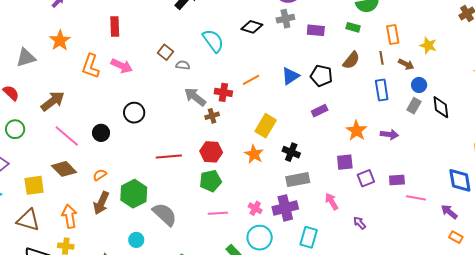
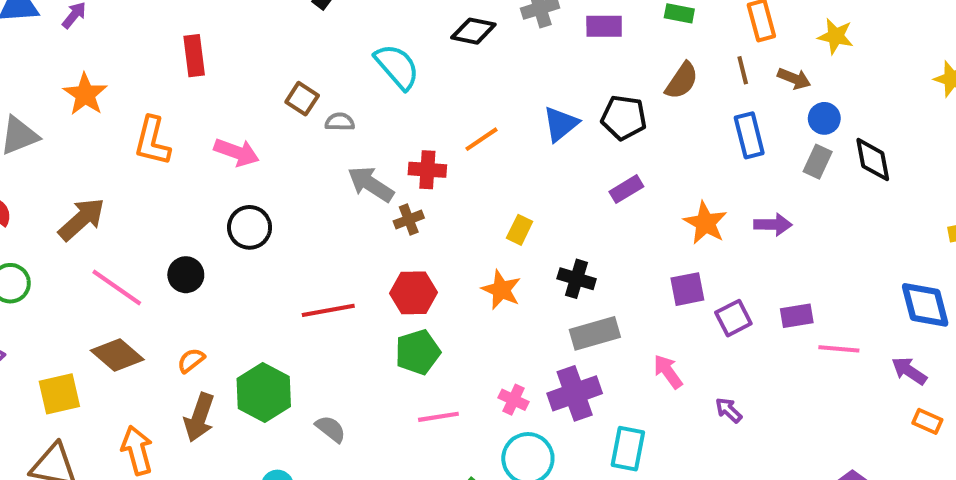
pink arrow: (122, 66) -> (237, 152), moved
yellow rectangle: (266, 126) -> (520, 230), size x0.6
gray semicircle: (165, 214) -> (331, 429), size x0.6

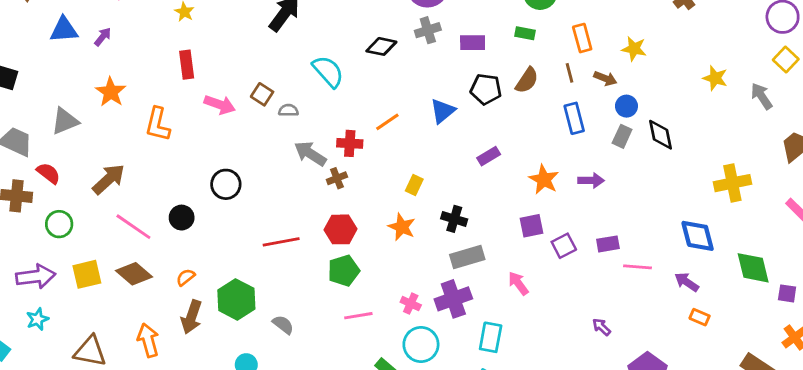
black pentagon: (624, 118) -> (486, 89), moved
pink arrow: (237, 152) -> (220, 105), moved
yellow square: (59, 394) -> (87, 274), moved
purple arrow: (729, 410) -> (601, 327), moved

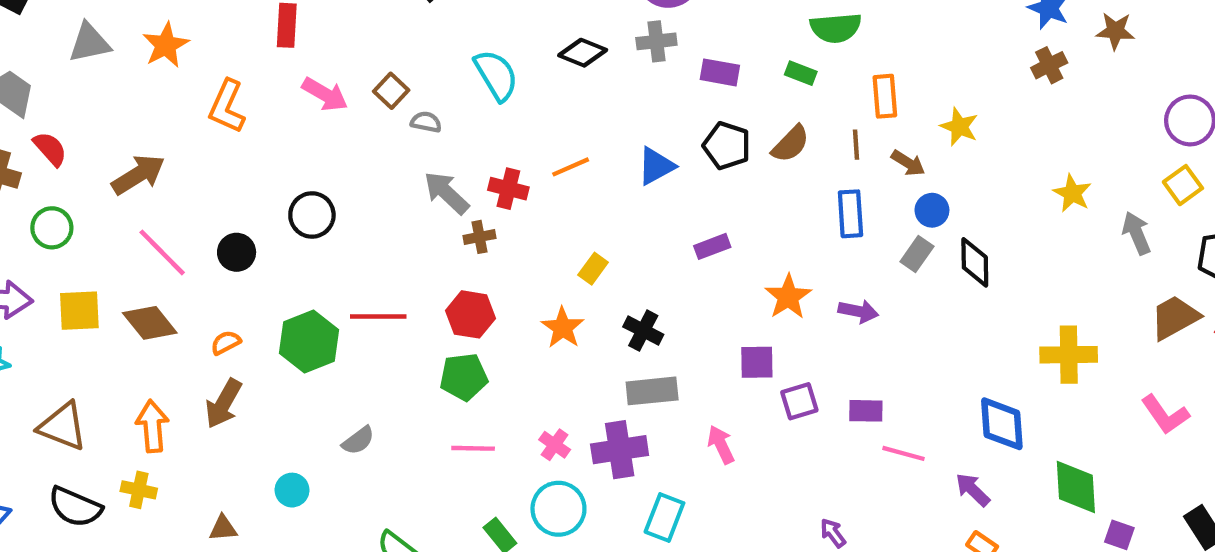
gray triangle: (65, 121) -> (89, 43), moved
green hexagon: (236, 299) -> (309, 341), moved
gray semicircle: (283, 325) -> (358, 441), turned 95

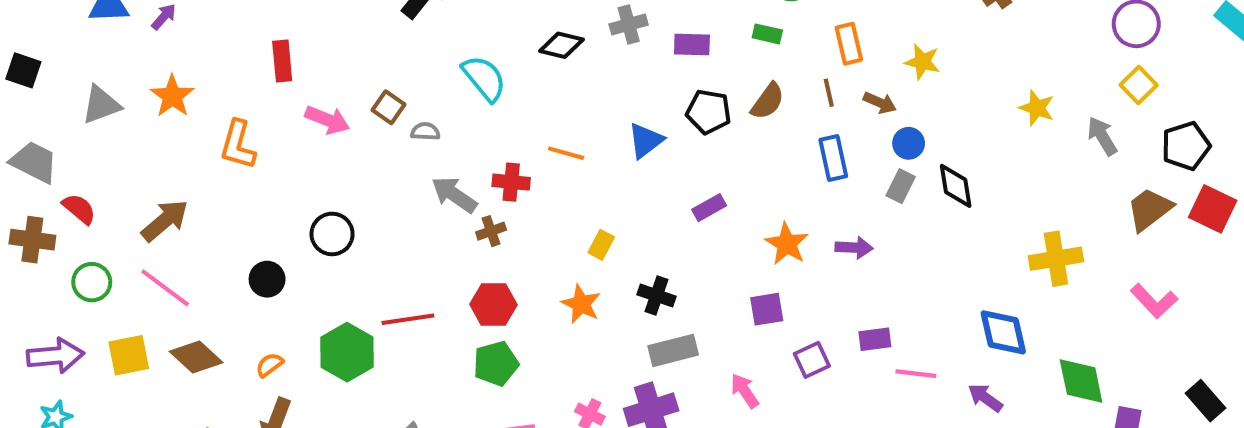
orange line: (571, 167) -> (566, 153), turned 48
pink line: (162, 252) -> (165, 288), moved
purple square: (799, 401) -> (812, 360), moved

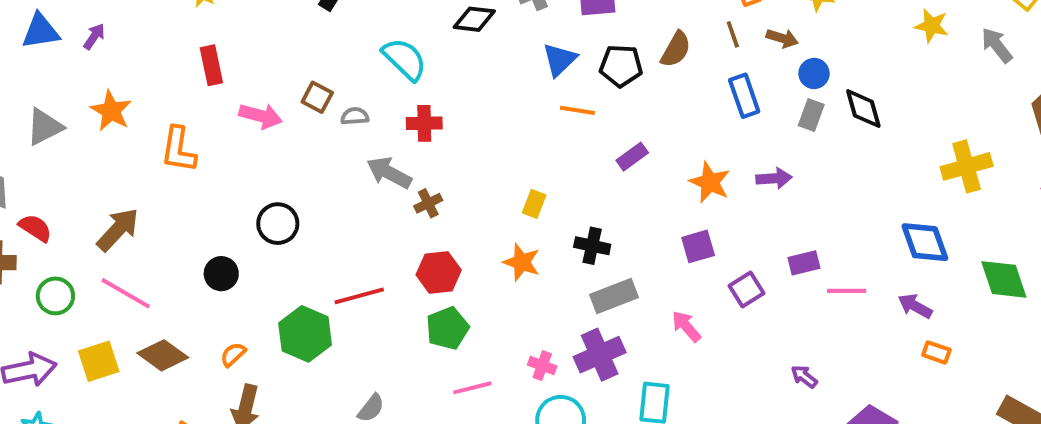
blue triangle: (646, 141) -> (559, 60), moved
orange line: (566, 153) -> (577, 110), moved
red cross: (511, 182) -> (424, 123), moved

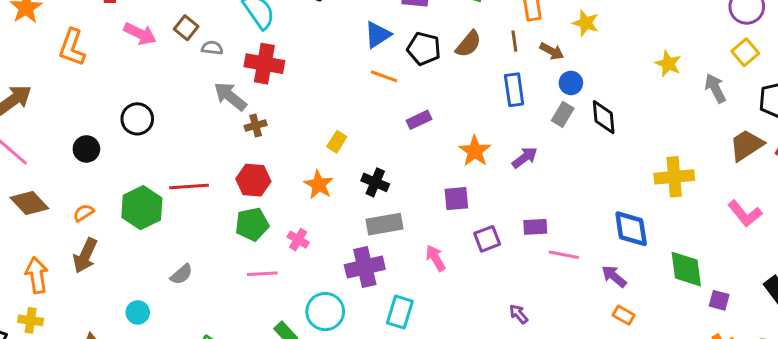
red cross: (424, 123) -> (264, 64), size x1.4
purple arrow: (774, 178) -> (525, 158), turned -44
pink cross: (542, 366) -> (298, 240), moved

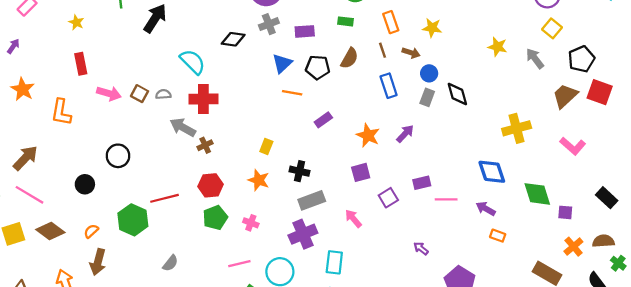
brown square: (186, 28) -> (140, 94), moved
pink line: (262, 274) -> (239, 264), moved

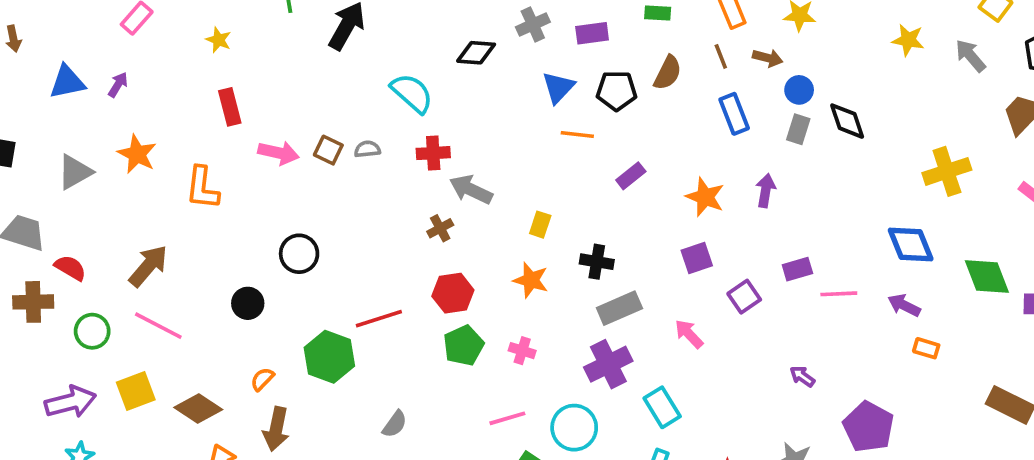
red cross: (203, 99) -> (433, 153), size x0.7
gray arrow: (183, 127) -> (471, 190), moved
purple arrow: (405, 134) -> (766, 191), turned -30
brown diamond: (50, 231) -> (198, 409), moved
cyan rectangle: (334, 262) -> (662, 407), turned -35

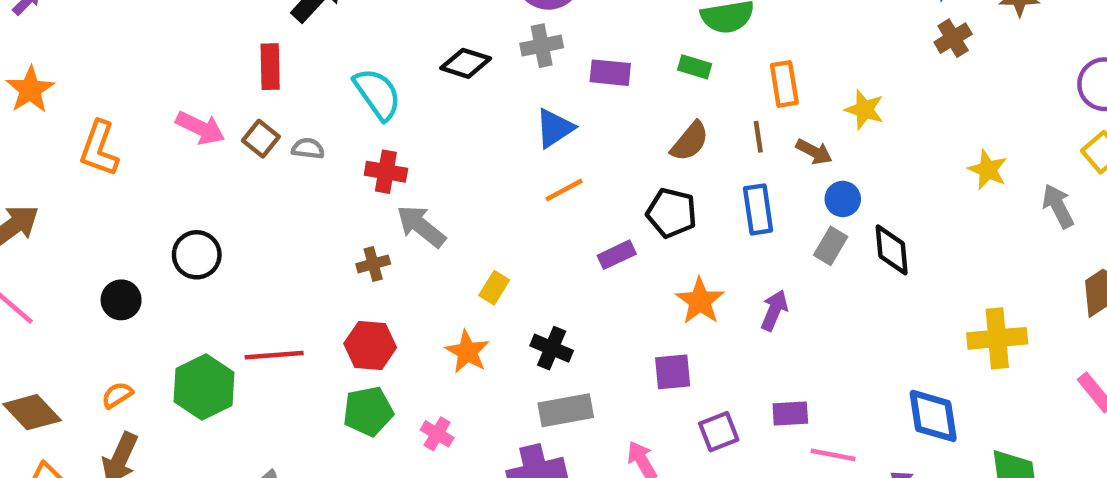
black pentagon: (617, 91) -> (672, 213), moved
red rectangle: (230, 107) -> (270, 67), moved
orange line: (577, 134) -> (564, 190), turned -48

